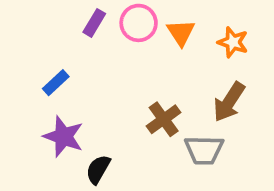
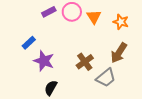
purple rectangle: (94, 23) -> (49, 12), turned 32
purple star: (63, 137) -> (44, 61), moved
gray trapezoid: (204, 150) -> (106, 78), turned -40

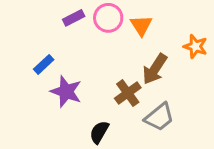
orange star: (121, 22) -> (195, 46), moved
brown arrow: (119, 53) -> (155, 69), moved
black semicircle: (51, 88) -> (99, 132), moved

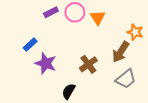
brown arrow: (155, 69) -> (121, 52), moved
gray trapezoid: (159, 117) -> (126, 79), moved

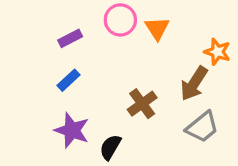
purple rectangle: (51, 12) -> (70, 38), moved
blue rectangle: (30, 45) -> (68, 80), moved
purple star: (46, 63) -> (72, 130), moved

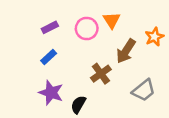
pink circle: (120, 20) -> (87, 28), moved
orange star: (217, 52) -> (154, 37), turned 30
brown arrow: (194, 84) -> (126, 51), moved

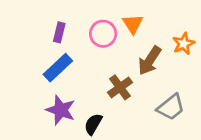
purple rectangle: (50, 27) -> (59, 32), turned -49
blue rectangle: (49, 57) -> (58, 68), size x1.5

